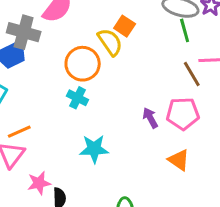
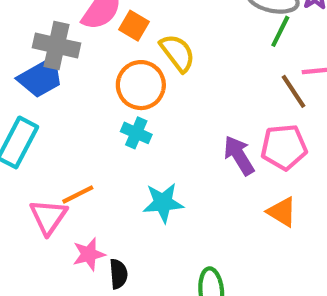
orange square: (125, 26) -> (134, 26), moved
green line: (185, 30) -> (280, 31), turned 45
purple arrow: (150, 118) -> (239, 155), size x1.4
orange line: (19, 132) -> (78, 194), moved

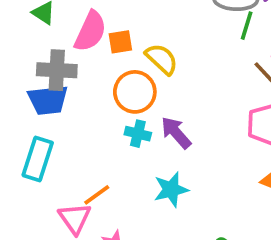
orange square: (134, 26) -> (120, 42), turned -30
blue trapezoid: (41, 78) -> (48, 100), turned 33
purple arrow: (239, 155) -> (176, 133), moved

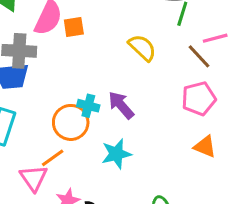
yellow semicircle: (162, 59) -> (142, 48), moved
orange circle: (135, 92) -> (71, 122), moved

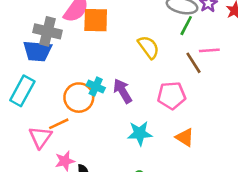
orange square: (74, 27) -> (96, 20), size x1.5
pink pentagon: (199, 99) -> (171, 95), moved
cyan star: (116, 154) -> (140, 133), moved

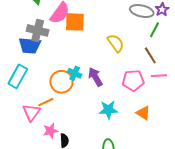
green line: (186, 26) -> (155, 30), moved
pink line: (209, 50) -> (159, 76), moved

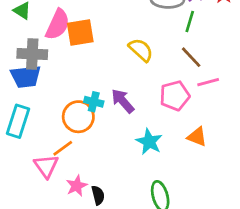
cyan star: (108, 110) -> (149, 142), turned -30

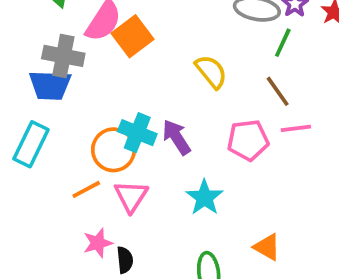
orange square: (80, 32) -> (133, 36), turned -36
cyan cross: (94, 102) -> (137, 133), size x1.4
orange triangle: (197, 137) -> (267, 247), moved
pink triangle: (46, 166) -> (131, 196), moved

